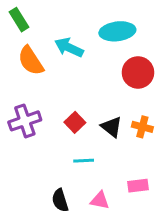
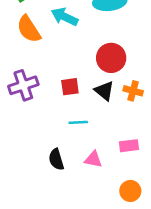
red circle: (138, 72) -> (111, 58), moved
red square: (75, 122) -> (70, 87), turned 36

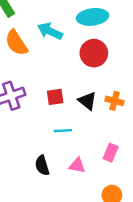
red circle: (111, 58) -> (94, 53), moved
pink rectangle: (129, 146) -> (111, 153), turned -60

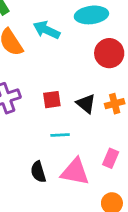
red circle: (94, 53) -> (109, 53), moved
orange cross: (114, 101) -> (115, 104), turned -30
pink triangle: (77, 165) -> (75, 172), size x1.6

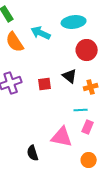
black triangle: (86, 104) -> (70, 76), moved
cyan line: (60, 135) -> (81, 110), moved
black semicircle: (38, 172) -> (33, 153), moved

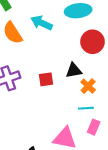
black triangle: (70, 76) -> (74, 71), turned -49
orange cross: (91, 87) -> (88, 86), moved, turned -32

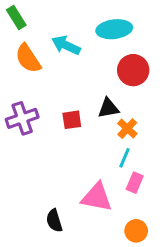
cyan line: (86, 108) -> (124, 158), turned -64

